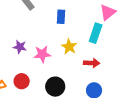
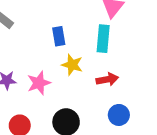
blue rectangle: (61, 17) -> (59, 36), moved

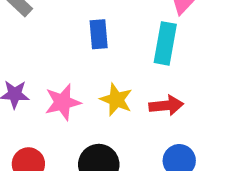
yellow star: (72, 65) -> (116, 100), moved

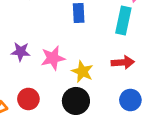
yellow star: (116, 100) -> (82, 72), moved

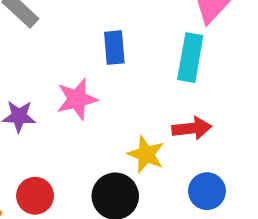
pink star: (53, 58) -> (77, 99), moved
yellow star: (82, 72) -> (146, 154), moved

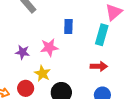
yellow star: (146, 154) -> (42, 73), moved

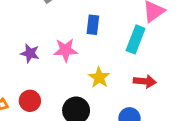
red arrow: (99, 66) -> (145, 81), moved
yellow star: (42, 73) -> (99, 77), moved

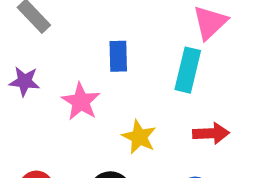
pink star: (65, 50) -> (81, 102), turned -30
purple star: (30, 53) -> (24, 81), moved

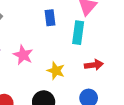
blue rectangle: (118, 56) -> (50, 18), moved

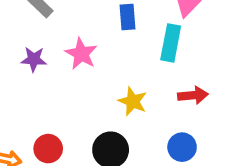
pink star: (23, 55) -> (81, 54), moved

